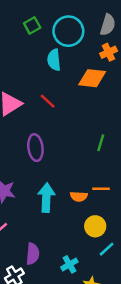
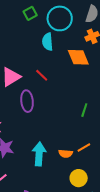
orange diamond: (92, 78) -> (78, 57), turned 60
purple ellipse: (35, 148) -> (27, 101), moved
orange line: (101, 189) -> (84, 148), turned -32

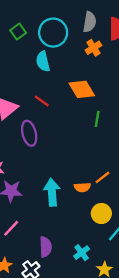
orange diamond: (78, 57) -> (82, 89), moved
green line: (84, 110) -> (97, 119), moved

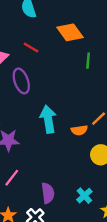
cyan arrow: (52, 192) -> (48, 119), moved

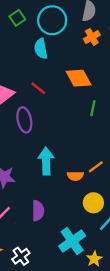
purple semicircle: (48, 193) -> (38, 211), moved
cyan cross: (84, 196) -> (72, 241), size x1.6

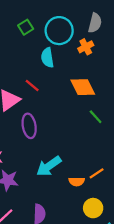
orange cross: (92, 37) -> (86, 47), moved
red line: (38, 88) -> (32, 85), moved
green line: (93, 108) -> (96, 117), turned -56
cyan arrow: (46, 161) -> (49, 166), turned -125

